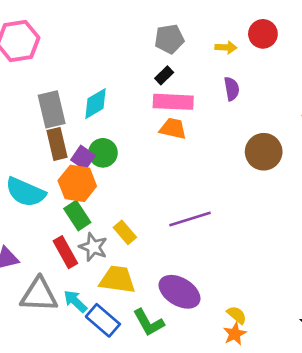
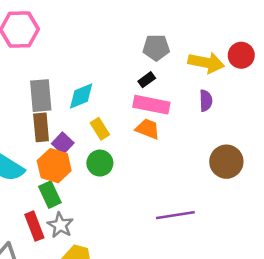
yellow arrow: (226, 47) -> (206, 63), size x1.8
green circle: (103, 153) -> (100, 163), moved
purple line: (190, 219) -> (175, 215), moved
yellow rectangle: (125, 232) -> (100, 129), moved

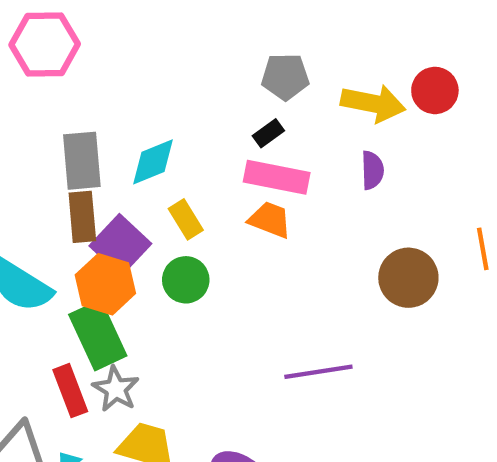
purple square: (63, 143) -> (120, 245), size x1.5
green rectangle: (50, 195) -> (98, 335), size x1.4

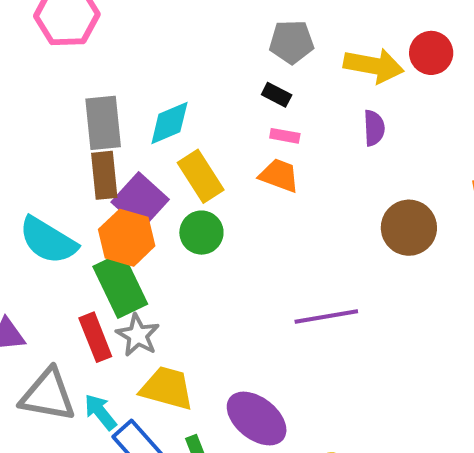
black rectangle: (268, 133) -> (277, 95), turned 64
pink rectangle: (277, 177) -> (285, 136), size x0.5
yellow rectangle: (186, 219) -> (201, 176), size x1.4

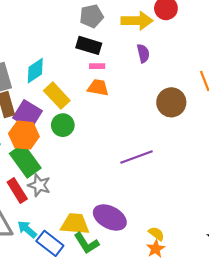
black rectangle: (277, 95) -> (89, 45), size x1.6
yellow trapezoid: (167, 388) -> (75, 224), moved

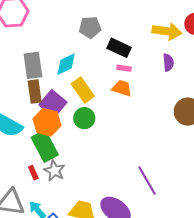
gray pentagon: (92, 16) -> (90, 27), moved
purple line: (137, 157) -> (147, 181), moved, turned 72
red rectangle: (17, 190) -> (33, 173), size x0.6

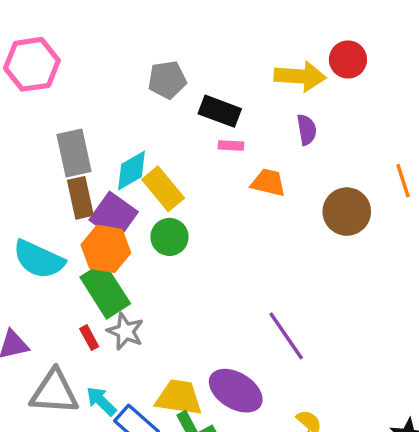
cyan diamond: (66, 64) -> (131, 171), moved
orange trapezoid: (122, 88) -> (268, 183), moved

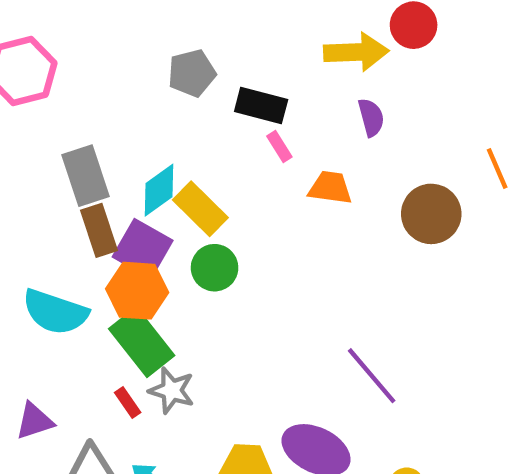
pink rectangle: (231, 145) -> (279, 147), turned 60

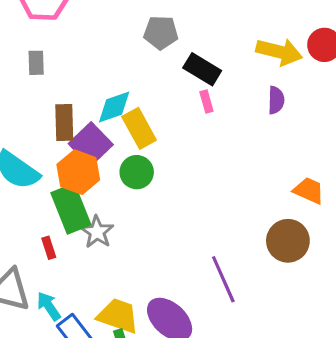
gray rectangle: (86, 176) -> (36, 63), moved, size x0.6
orange trapezoid: (330, 188) -> (309, 191), moved
brown circle: (431, 214) -> (288, 241), moved
gray star: (172, 390) -> (97, 232), moved

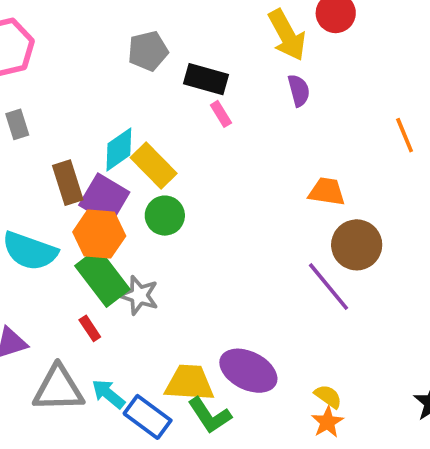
yellow arrow: (279, 52) -> (287, 35), turned 63
orange trapezoid: (309, 191) -> (327, 192), moved
purple line: (223, 279) -> (328, 287), moved

